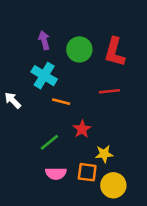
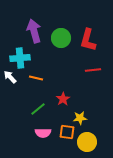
purple arrow: (44, 40) -> (34, 31), size x1.6
cyan cross: (44, 76) -> (20, 58), moved, turned -36
red line: (109, 91) -> (93, 70), moved
orange line: (61, 102) -> (36, 78), moved

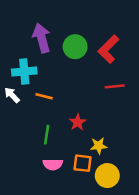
red L-shape: (88, 40) -> (109, 49), turned 30
green line: (38, 109) -> (47, 135), turned -42

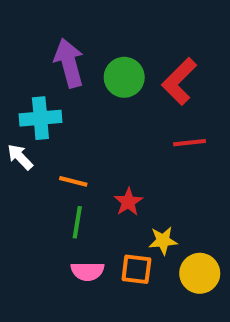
orange line: (44, 96) -> (73, 181), moved
yellow circle: (107, 176) -> (200, 273), moved

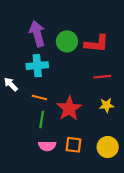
red L-shape: (179, 81) -> (97, 44), turned -130
cyan cross: (40, 118) -> (37, 66), moved
red star: (128, 202) -> (69, 109), size x1.6
yellow star: (163, 241) -> (107, 105), moved

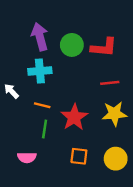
yellow star: (107, 105) -> (114, 114), size x1.5
pink semicircle: (47, 146) -> (27, 157), moved

